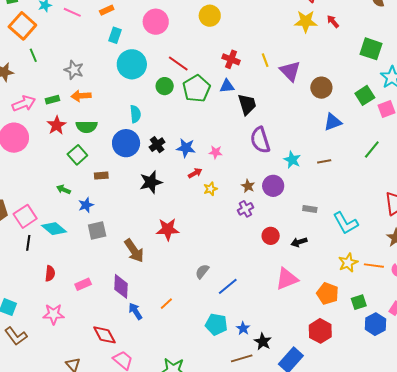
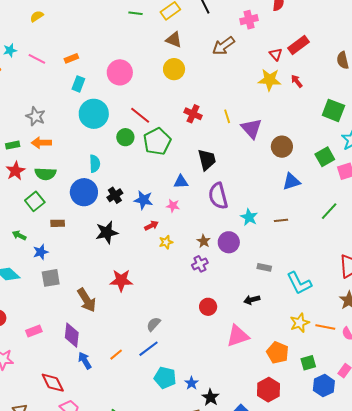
blue triangle: (227, 86) -> (181, 182), moved
red circle: (271, 236) -> (208, 307), moved
blue line: (228, 286) -> (149, 349), moved

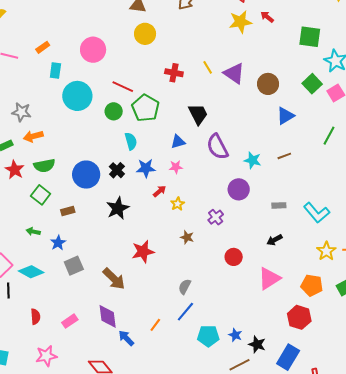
cyan semicircle: (95, 164) -> (131, 141), moved
brown star: (204, 241) -> (187, 237), moved
red hexagon: (268, 390) -> (299, 317), moved

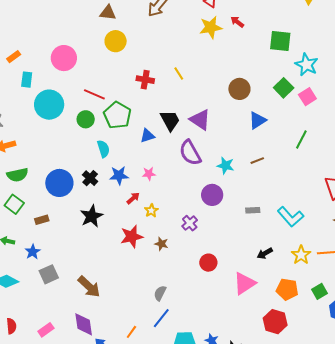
purple triangle: (234, 73) -> (200, 120), moved
blue triangle: (178, 142) -> (147, 136), moved
black arrow: (274, 240) -> (265, 253), moved
red star: (143, 252) -> (132, 237), moved

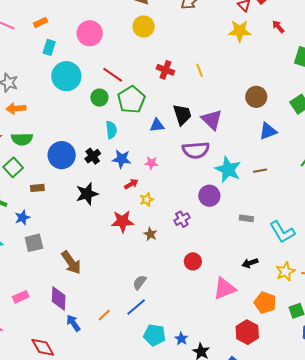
red arrow: (237, 22) -> (278, 27), moved
purple semicircle: (190, 153) -> (196, 150), turned -76
cyan star: (225, 166) -> (228, 169), size x1.5

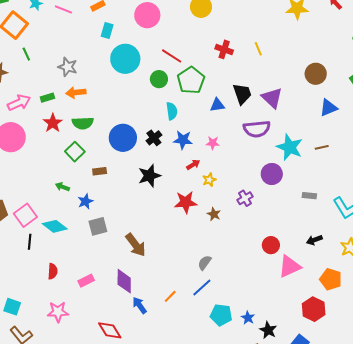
red circle: (193, 261) -> (271, 245), moved

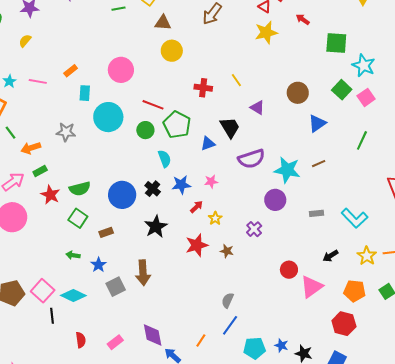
gray star: (68, 67) -> (66, 132), moved
orange arrow: (76, 92) -> (31, 148), moved
purple triangle: (272, 98) -> (257, 107), moved, size x0.7
brown arrow: (136, 245) -> (143, 273), moved, turned 45

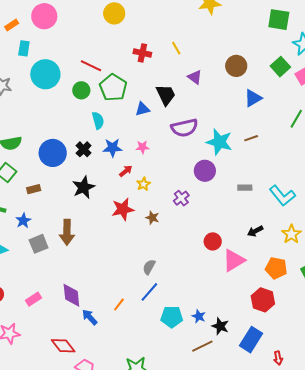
pink circle: (121, 70) -> (44, 16), moved

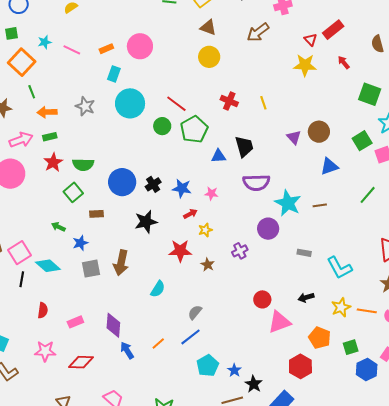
purple triangle: (195, 77) -> (294, 137), moved
cyan semicircle: (98, 120) -> (158, 289), moved, turned 36
cyan pentagon: (172, 317) -> (208, 366), turned 30
red diamond: (63, 346) -> (81, 362), moved, turned -60

